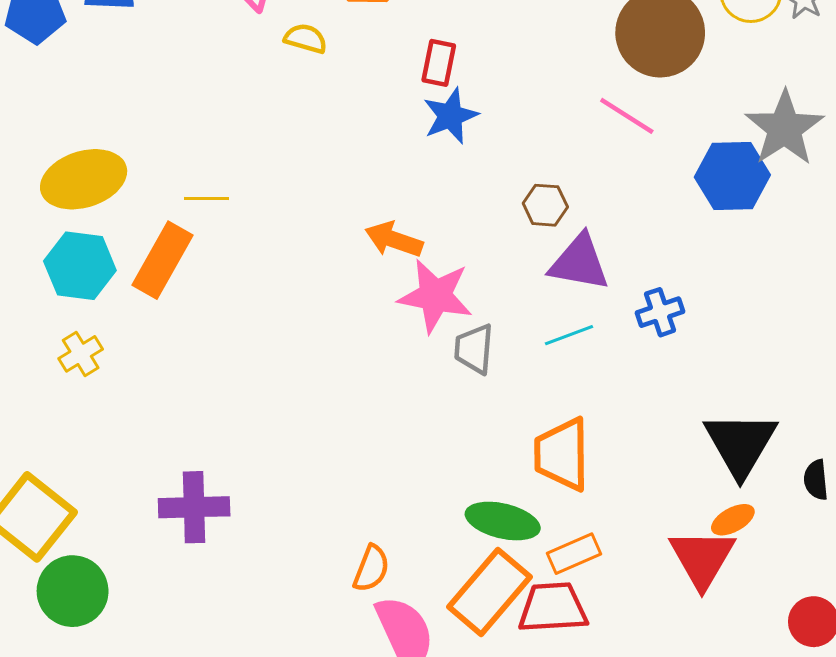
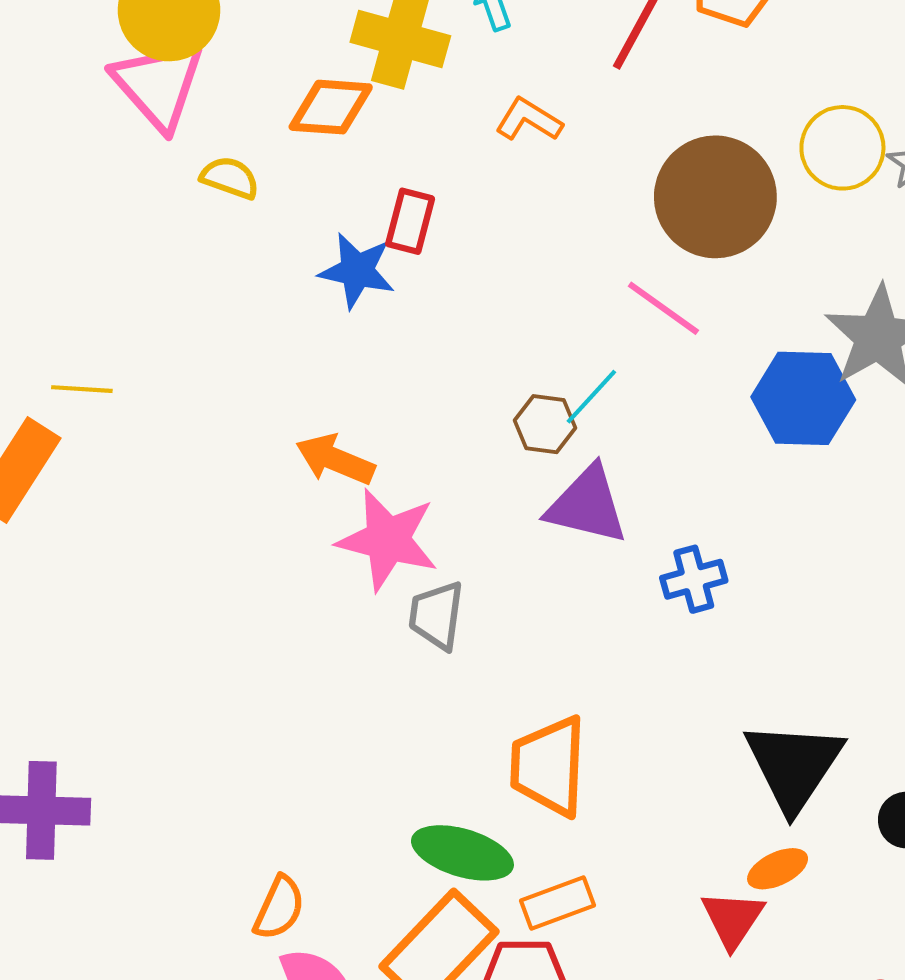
blue star: (450, 116) -> (357, 271), moved, turned 30
cyan line: (569, 335) -> (591, 397), moved, turned -30
red triangle: (702, 558) -> (733, 919), size x0.7

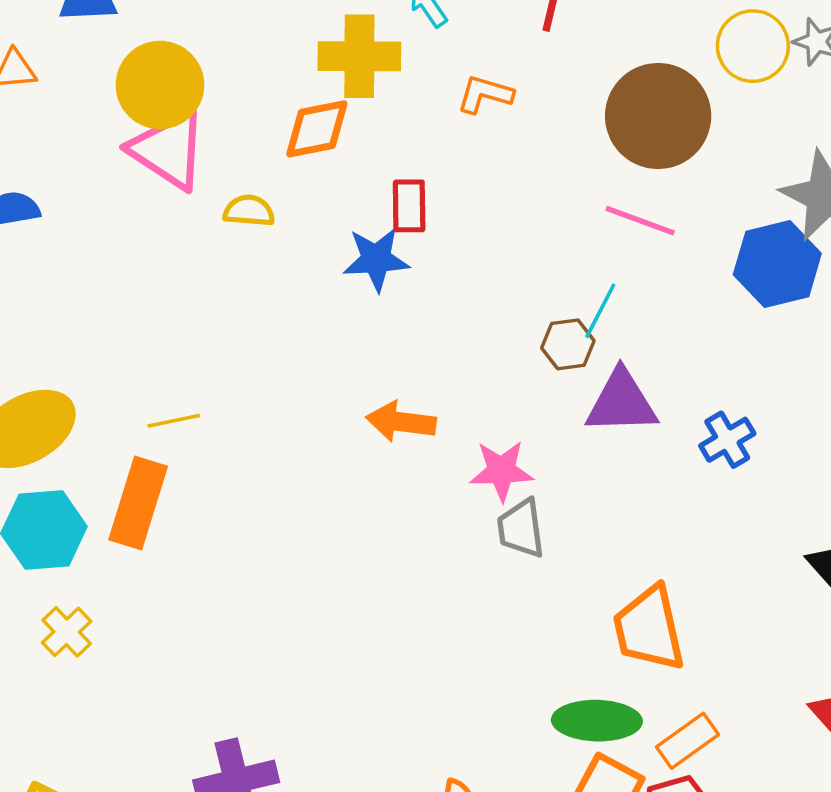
pink star: (388, 540) -> (501, 471), moved, size x0.7

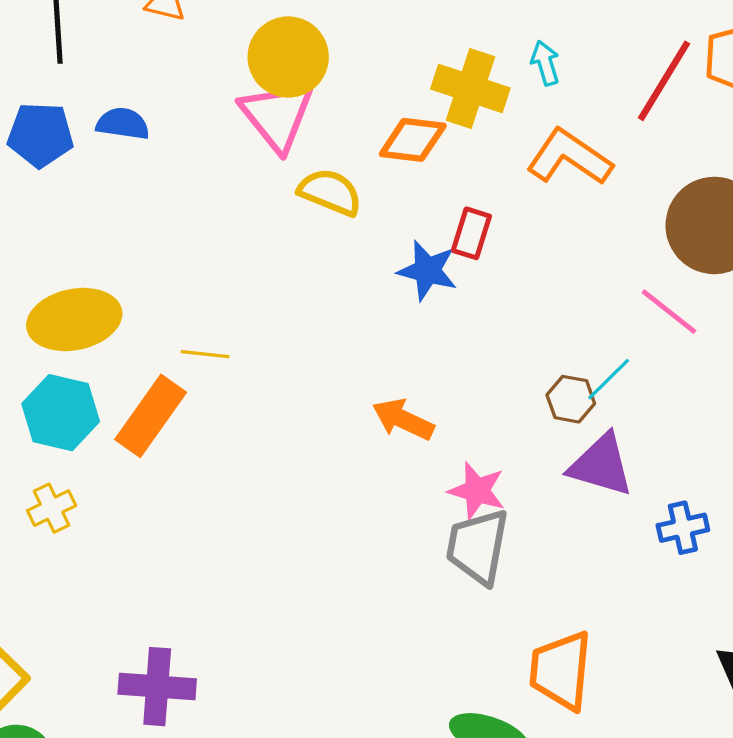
orange L-shape: (485, 94) -> (569, 157), size x1.6
yellow semicircle: (249, 211) -> (330, 192), size x1.4
gray trapezoid: (521, 528) -> (478, 547), size x1.4

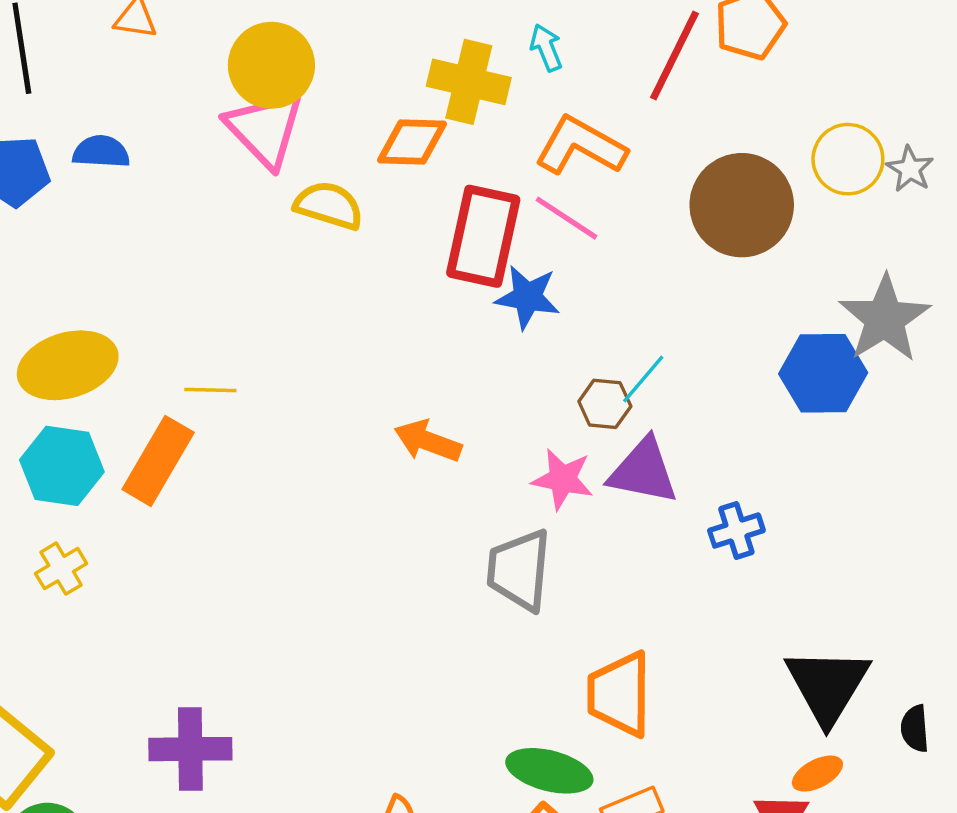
red rectangle: (471, 233) -> (483, 236), size x1.8
blue star: (427, 271) -> (527, 297), moved
pink line: (669, 312) -> (567, 218), moved
pink star: (477, 491) -> (563, 479), moved

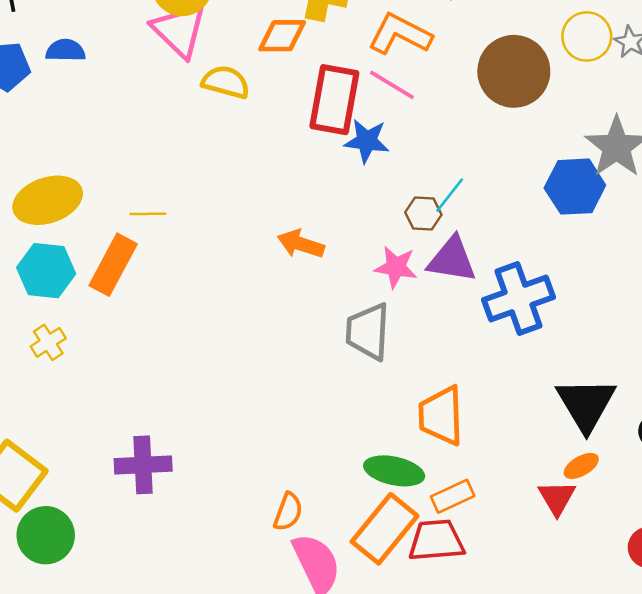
blue cross: (736, 531) -> (518, 298), size x1.8

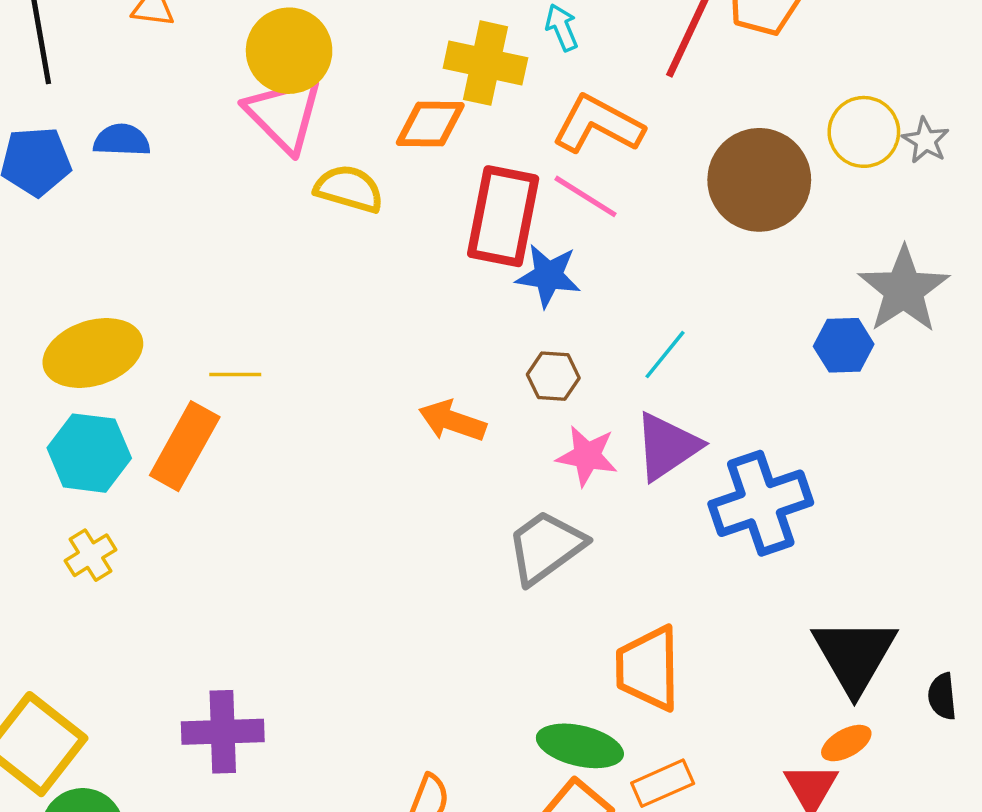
blue hexagon: (575, 187) -> (844, 345), size x0.7
brown hexagon: (423, 213) -> (553, 376), moved
purple triangle: (452, 260) -> (667, 446), turned -44
gray trapezoid: (368, 332) -> (546, 547), turned 50

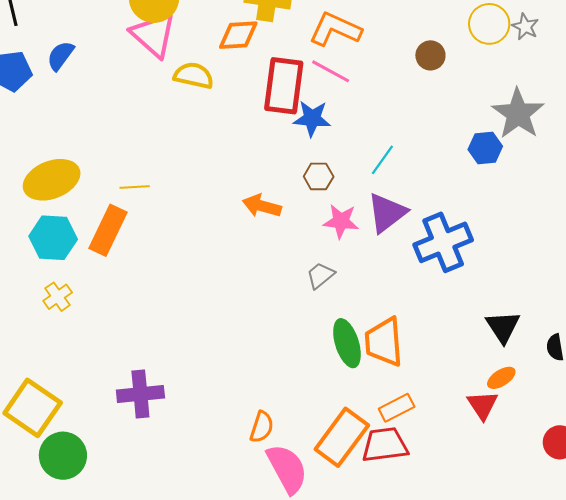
blue semicircle: (122, 140) -> (60, 56), turned -52
brown circle: (759, 180) -> (430, 55), size x0.5
gray trapezoid: (546, 547) -> (320, 275), size x0.6
black triangle: (855, 655) -> (503, 327), size x0.7
green ellipse: (580, 746) -> (347, 343), moved, turned 63

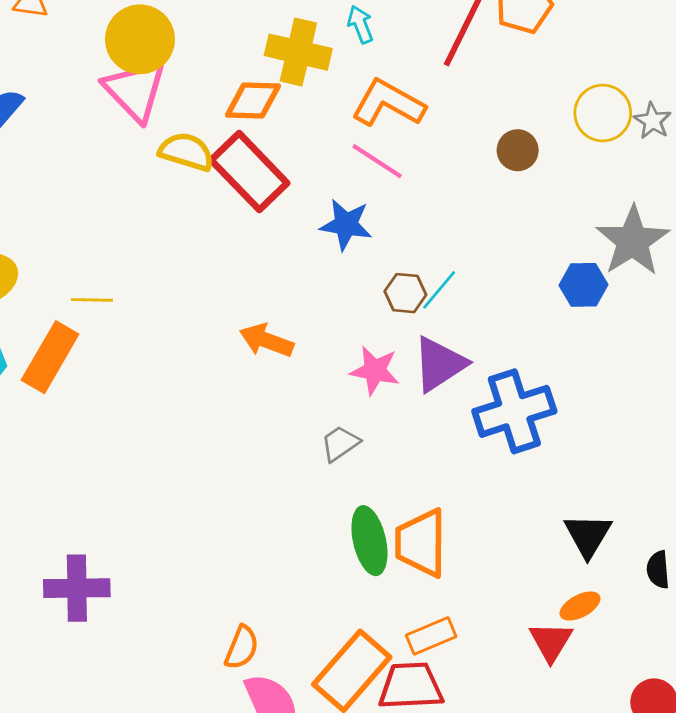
red rectangle: (284, 86) -> (249, 172), moved, turned -56
brown hexagon: (319, 176) -> (405, 293), moved

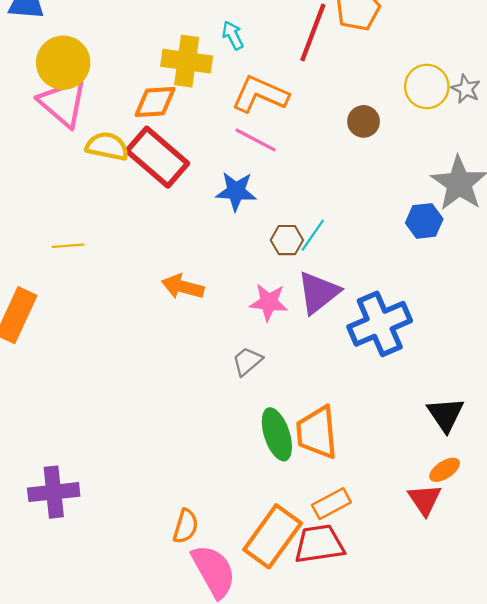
yellow line: (92, 300) -> (68, 246), moved

